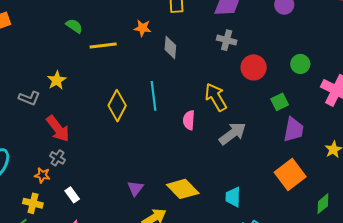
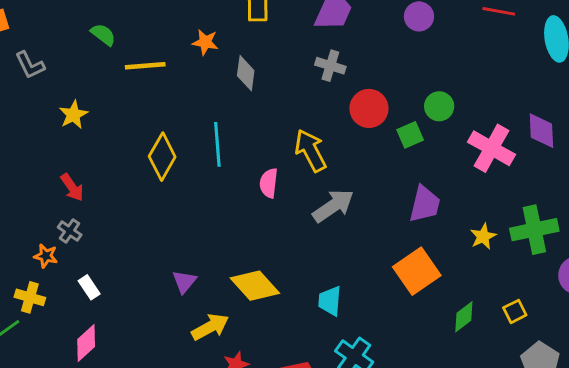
gray L-shape: (29, 98) -> (30, 65), moved, turned 40
green square: (280, 102) -> (410, 135), moved
red arrow: (58, 129) -> (72, 187), size x0.7

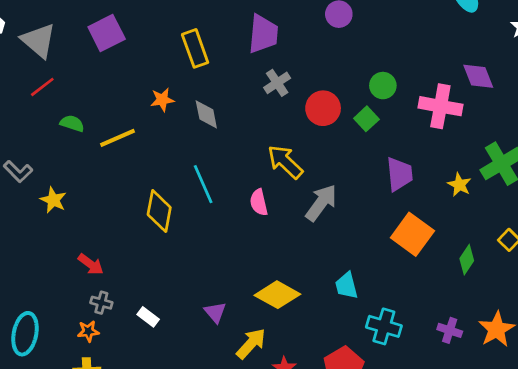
gray cross: (330, 66) -> (277, 83), turned -32
yellow star: (73, 115) -> (53, 200), moved
white rectangle: (89, 287) -> (148, 317), moved

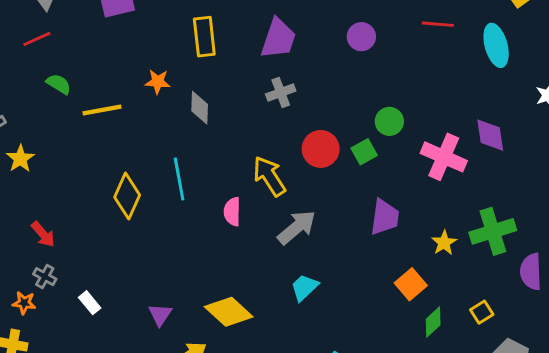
red circle: (323, 108) -> (321, 149), moved
orange square: (412, 234) -> (411, 284), moved, size x0.7
cyan trapezoid: (346, 286) -> (304, 288), moved, turned 48

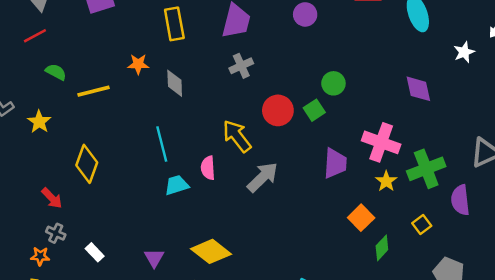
pink cross: (444, 157) -> (381, 142), moved
yellow star: (20, 159) -> (39, 122), moved
yellow diamond: (127, 196) -> (87, 164), moved
cyan trapezoid: (304, 288) -> (177, 185), moved, turned 30
yellow square: (482, 312) -> (422, 225), moved

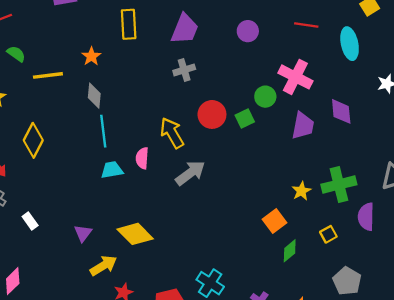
orange star: (138, 64) -> (91, 56), turned 30
gray diamond: (175, 83) -> (94, 96), moved
pink cross: (381, 142) -> (295, 77), moved
purple trapezoid: (335, 163) -> (303, 126), moved

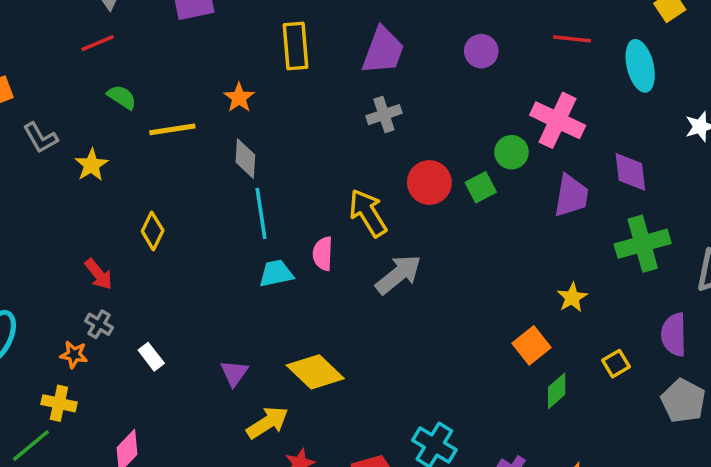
yellow diamond: (33, 140) -> (153, 231), size x0.7
green cross: (339, 185) -> (643, 244), moved
gray pentagon: (347, 281) -> (683, 401), moved

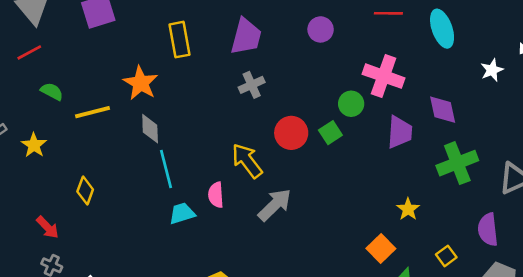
orange star: (239, 98) -> (141, 83), size x1.5

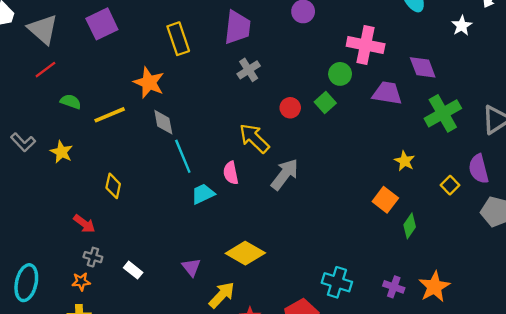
purple trapezoid: (400, 132) -> (387, 93), turned -76
red circle: (291, 133) -> (290, 108), size x0.7
yellow square: (446, 256) -> (450, 185), moved

